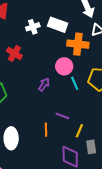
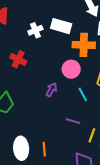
cyan line: (75, 83) -> (83, 94), moved
orange line: (46, 130) -> (44, 149), moved

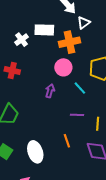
orange line: (44, 149) -> (67, 141), moved

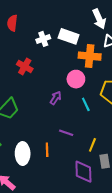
purple line: (77, 115) -> (66, 133), moved
orange line: (67, 141) -> (47, 150), moved

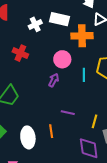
pink circle: (76, 79) -> (62, 59), moved
cyan line: (86, 104) -> (84, 75), moved, turned 32

